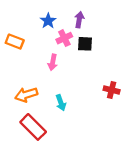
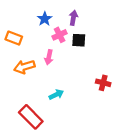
orange arrow: (26, 95) -> (24, 67), moved
cyan arrow: (61, 103) -> (56, 95), turned -96

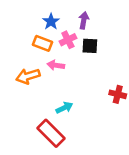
orange rectangle: (14, 38) -> (42, 43), moved
pink arrow: (49, 57) -> (56, 65), turned 88
red rectangle: (31, 117) -> (51, 133), moved

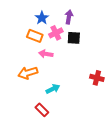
orange arrow: (28, 76) -> (28, 73), moved
red rectangle: (51, 133) -> (42, 110), size x0.6

